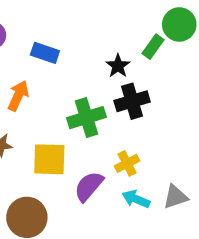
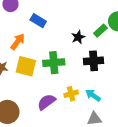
black cross: (132, 101) -> (94, 61), moved
yellow square: (49, 159) -> (26, 66), moved
cyan arrow: (136, 199) -> (93, 95), moved

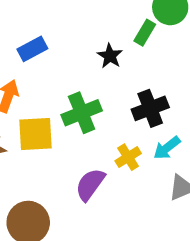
blue rectangle: (38, 21) -> (32, 49), turned -42
black cross: (94, 61) -> (150, 108), moved
cyan arrow: (93, 95) -> (167, 148), turned -56

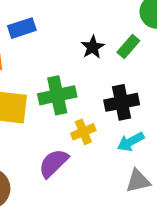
green rectangle: (145, 33) -> (128, 46), moved
yellow cross: (128, 157) -> (83, 132), moved

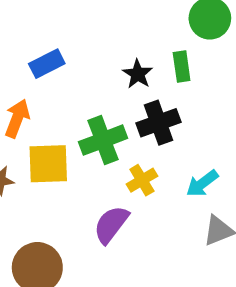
green rectangle: (128, 46) -> (182, 67), turned -40
black cross: (122, 102) -> (158, 123), moved

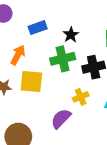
black star: (138, 74) -> (71, 35), moved
green cross: (103, 140) -> (63, 59), moved

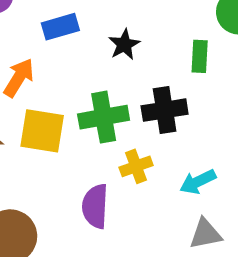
green cross: (63, 59) -> (104, 117), moved
purple semicircle: (61, 119) -> (95, 206), turned -45

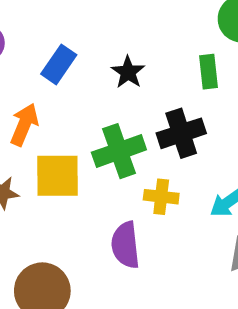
blue rectangle: (60, 27) -> (59, 64), turned -30
yellow cross: (136, 166) -> (161, 197), turned 36

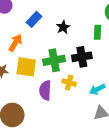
purple semicircle: (125, 245) -> (45, 90), moved

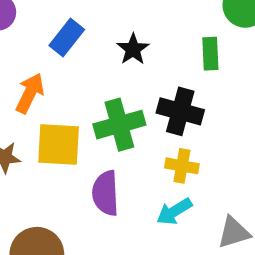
black cross: (82, 57) -> (180, 111), turned 30
yellow cross: (69, 83) -> (182, 166), moved
cyan arrow: (97, 89) -> (174, 212), moved

